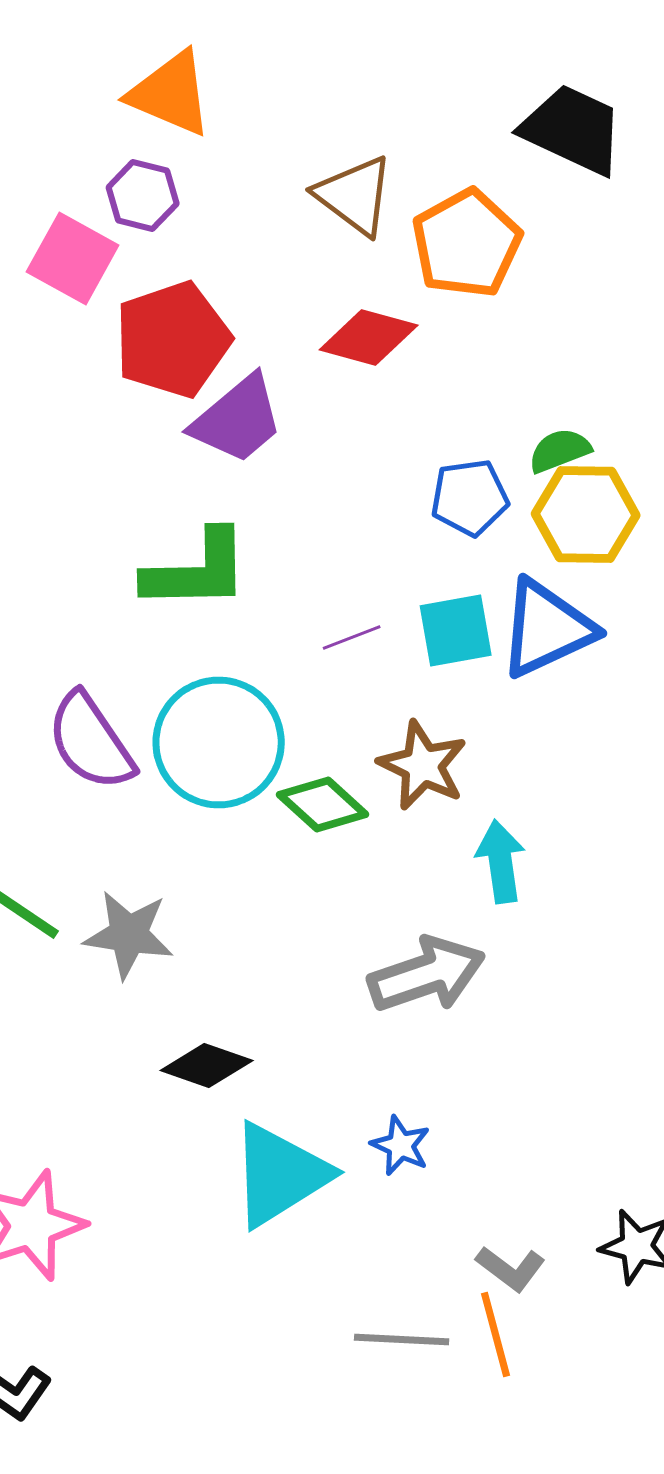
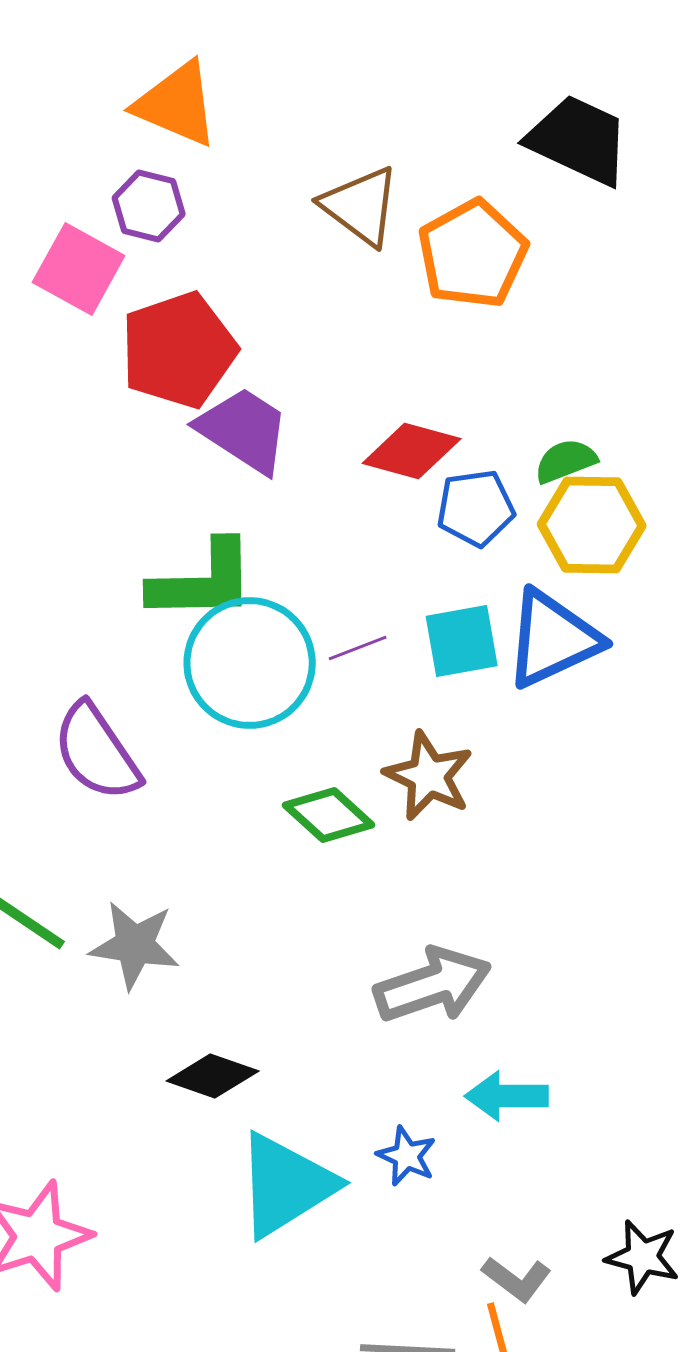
red diamond: (369, 338) -> (412, 451), moved
purple trapezoid: (238, 420) -> (244, 430), turned -107
cyan circle: (219, 742) -> (250, 663), moved
cyan arrow: (501, 862) -> (507, 1096), moved, turned -82

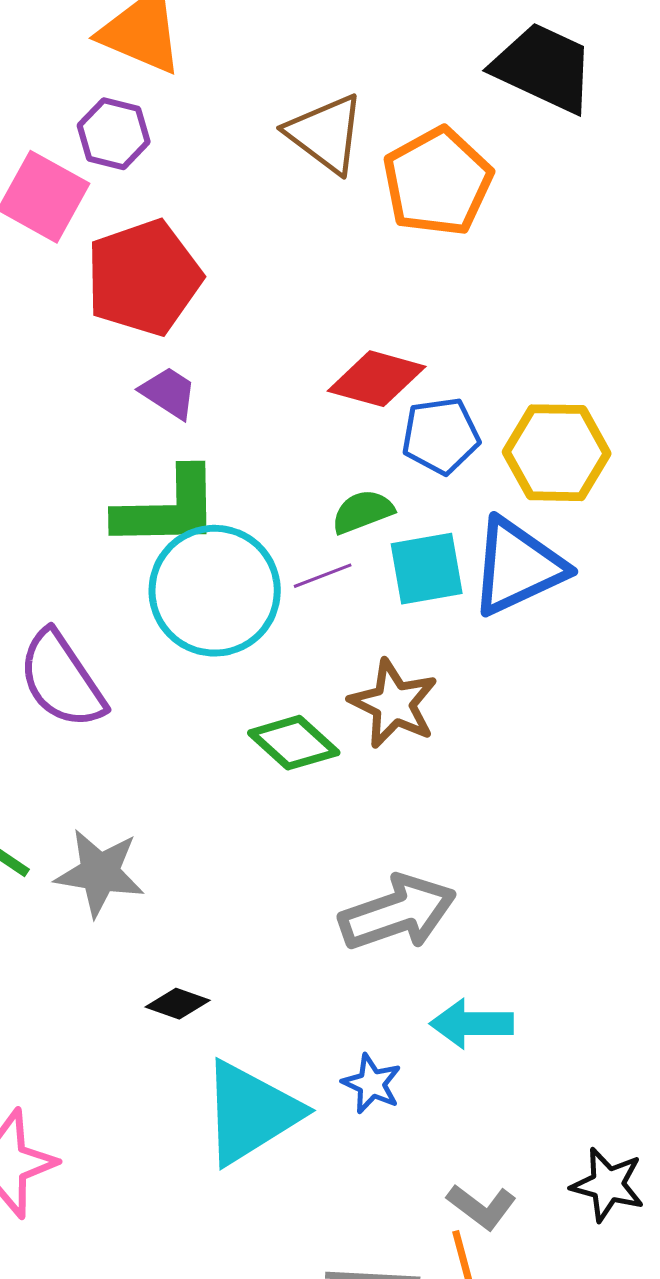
purple trapezoid: (244, 430) -> (169, 393), moved, size x0.6
green semicircle: (566, 461) -> (363, 512), moved
black diamond: (213, 1076) -> (178, 1004), size x0.7

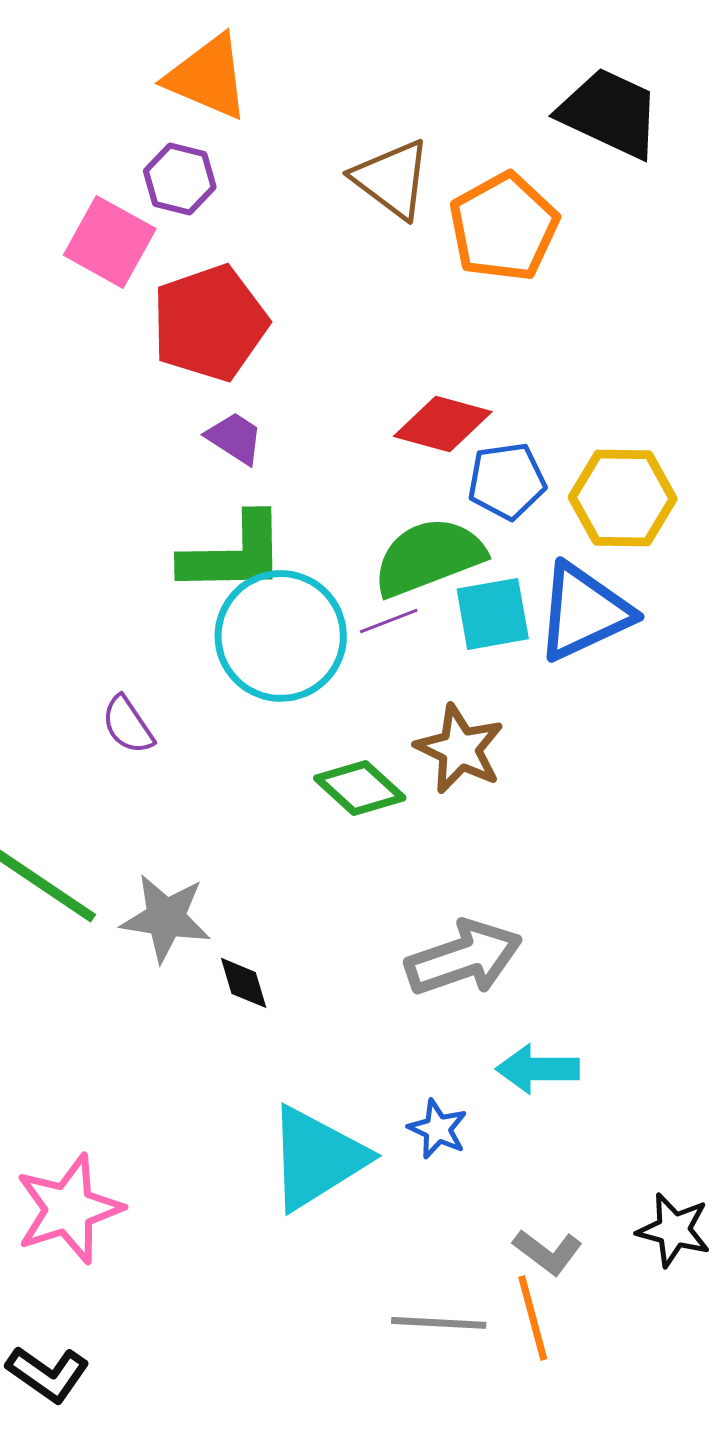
green semicircle: (363, 512) -> (429, 557), size x1.8
purple semicircle: (62, 680) -> (128, 725), size x0.6
black diamond: (178, 1004) -> (244, 983), moved, turned 54

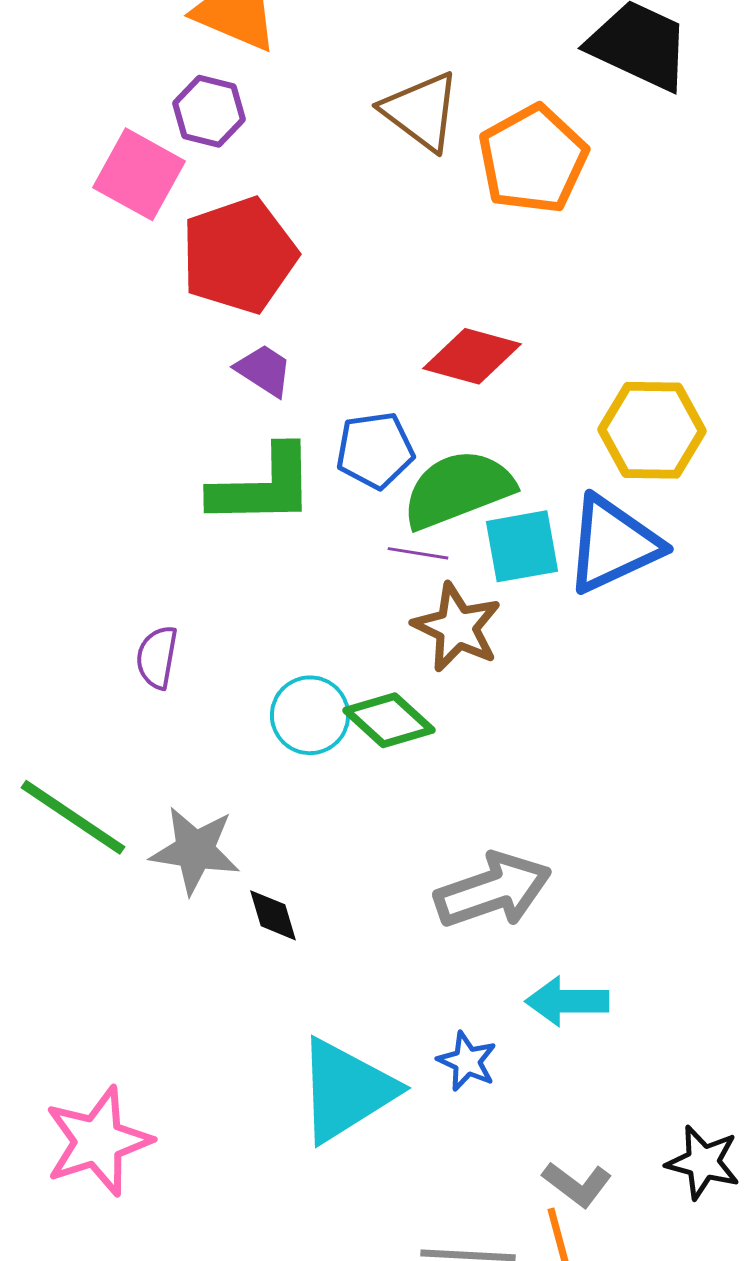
blue pentagon: (507, 481) -> (375, 450), moved
purple line: (389, 621) -> (418, 553), turned 30
cyan circle: (281, 636) -> (310, 715), moved, size x0.6
purple semicircle: (128, 725) -> (157, 657), turned 44
brown star: (460, 749) -> (457, 627), moved

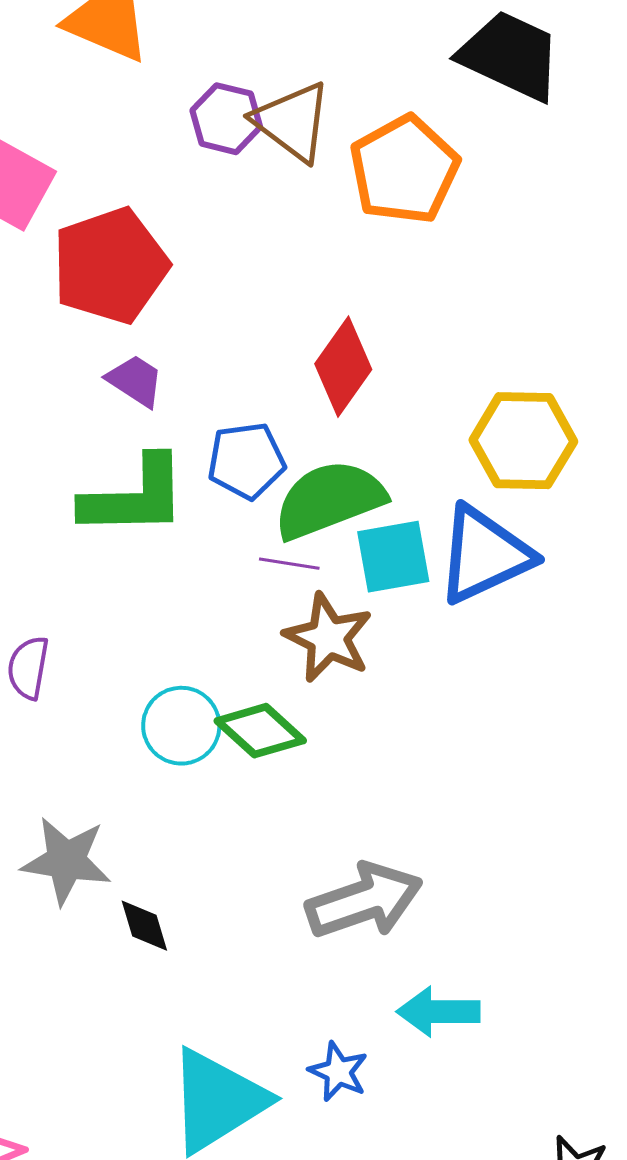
purple hexagon: (209, 111) -> (226, 119), moved
red diamond: (472, 356) -> (343, 367), turned -70

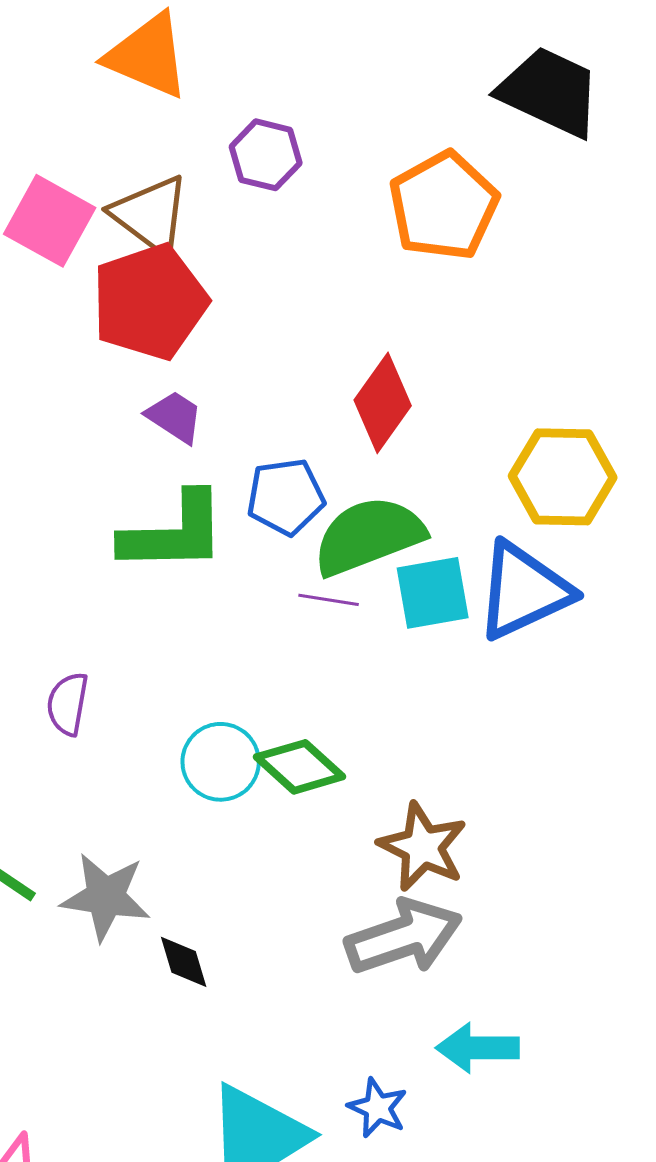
brown triangle: (292, 122) -> (151, 215), moved
brown star: (328, 638) -> (423, 847), moved

